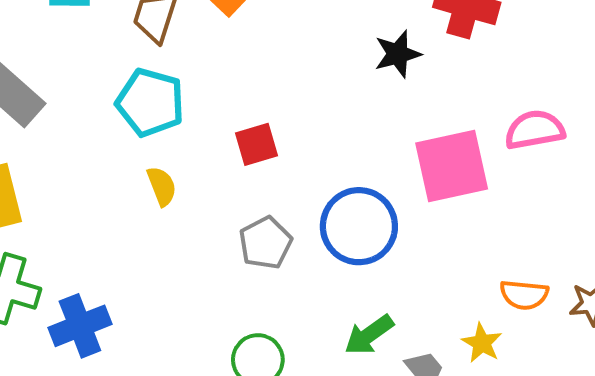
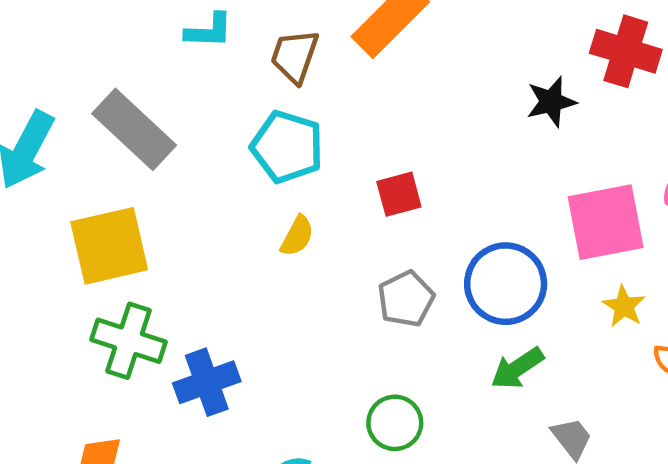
yellow semicircle: (162, 186) -> (297, 236), turned 48
green arrow: (369, 335) -> (517, 368), moved
yellow star: (482, 343) -> (624, 306), moved

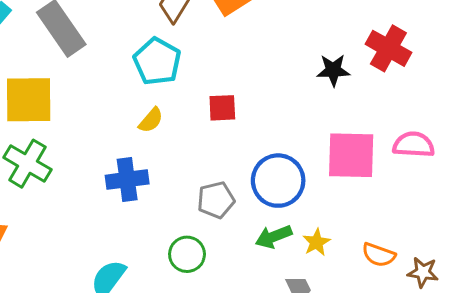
gray pentagon: (406, 299) -> (216, 200), moved
yellow star: (624, 306) -> (316, 242), moved
blue cross: (207, 382) -> (127, 180), moved

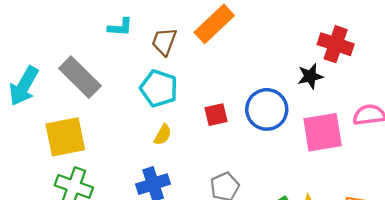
black star: (333, 70) -> (310, 76), moved
blue circle: (278, 181) -> (267, 109), moved

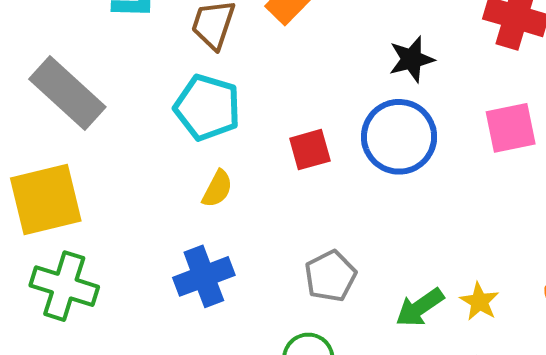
black star: (310, 76) -> (411, 59), moved
pink square: (323, 132) -> (511, 128), moved, size x0.7

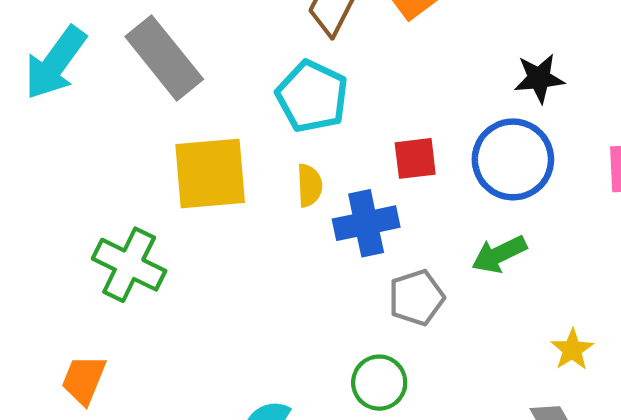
yellow semicircle: (217, 189) -> (309, 185), turned -39
yellow square: (46, 200) -> (210, 173), moved
blue cross: (204, 276) -> (366, 223), moved
green arrow: (420, 307) -> (499, 254), moved

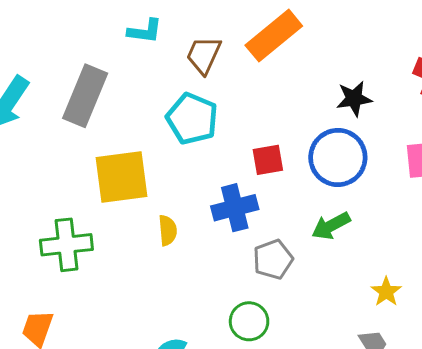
gray rectangle: (164, 58) -> (85, 96), turned 64
yellow semicircle: (309, 185) -> (168, 230), moved
green cross: (129, 265) -> (66, 245), turned -30

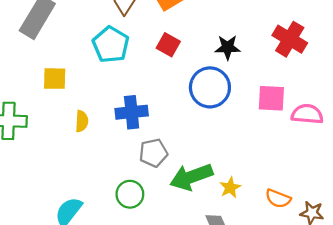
red square: (268, 160) -> (168, 45), moved, turned 30
yellow square: (122, 177) -> (55, 79), size x0.6
green arrow: (331, 226) -> (191, 177), moved, size x1.5

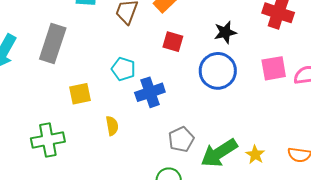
cyan pentagon: (111, 45) -> (123, 69), moved, size x0.7
blue cross: (132, 112) -> (150, 92), moved

